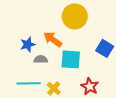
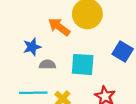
orange arrow: (53, 39) -> (59, 27), moved

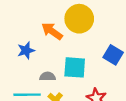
gray semicircle: (47, 64) -> (47, 77), moved

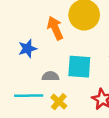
orange arrow: (52, 31) -> (55, 28), turned 30

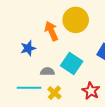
cyan square: (79, 67) -> (72, 63), turned 30

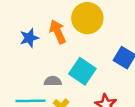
blue star: (28, 48) -> (29, 38), moved

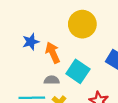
orange arrow: (58, 32) -> (53, 53), moved

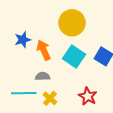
cyan square: (78, 71) -> (74, 56), moved

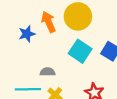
orange arrow: (44, 50) -> (49, 22), moved

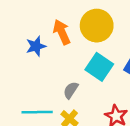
gray semicircle: (47, 72) -> (71, 90), moved, turned -56

